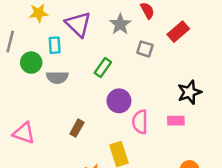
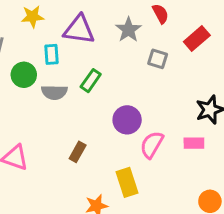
purple triangle: (78, 24) -> (79, 30), turned -36
green rectangle: (103, 67) -> (91, 81), moved
pink semicircle: (140, 122) -> (152, 145), turned 30

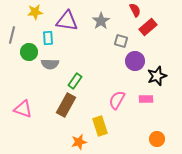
red semicircle: (160, 14) -> (135, 10), moved
green rectangle: (91, 81) -> (75, 81), moved
purple circle: (127, 120) -> (135, 61), moved
brown rectangle: (78, 152) -> (66, 105), size x1.6

